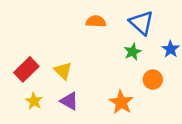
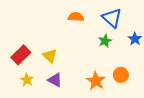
orange circle: (153, 80) -> (121, 75), moved

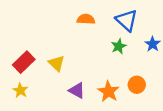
yellow star: (27, 80) -> (20, 90), moved
purple triangle: (55, 80) -> (77, 90), moved

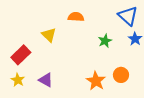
blue triangle: (127, 20) -> (128, 16), moved
yellow triangle: (57, 63) -> (49, 35), moved
purple triangle: (77, 90) -> (46, 80), moved

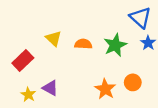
orange semicircle: (76, 17) -> (83, 44), moved
green star: (105, 41) -> (115, 45), size x1.5
yellow star: (18, 80) -> (28, 95), moved

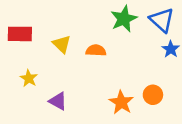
green star: (115, 45) -> (124, 19), moved
red rectangle: (23, 60) -> (20, 34), moved, turned 45
yellow star: (28, 95) -> (29, 78), moved

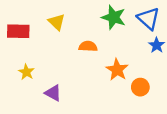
green star: (124, 19) -> (114, 17), turned -30
yellow triangle: (62, 44) -> (57, 22), moved
orange star: (121, 102) -> (117, 70), moved

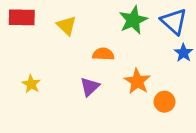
green star: (114, 17) -> (133, 20), turned 30
red rectangle: (18, 31) -> (22, 17), moved
purple triangle: (53, 93) -> (90, 87), moved, turned 48

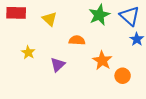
yellow star: (31, 84) -> (28, 52), moved
purple triangle: (90, 87) -> (58, 65), moved

